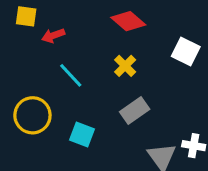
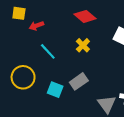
gray rectangle: (135, 111) -> (79, 81), moved

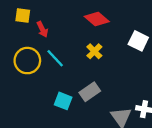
red arrow: (36, 26) -> (42, 29), turned -96
yellow circle: (23, 77) -> (27, 61), moved

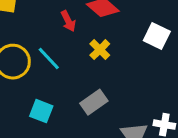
red arrow: (42, 29) -> (68, 21), moved
cyan square: (63, 101) -> (41, 111), moved

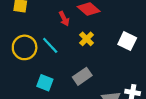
white square: (157, 36) -> (127, 41), moved

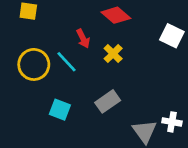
red arrow: (64, 19) -> (83, 38), moved
white square: (127, 41) -> (172, 36), moved

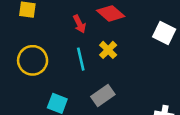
red arrow: (83, 38) -> (79, 24), moved
cyan line: (67, 62) -> (81, 59), moved, turned 30

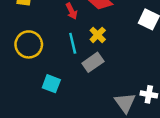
gray rectangle: (103, 96) -> (93, 62), moved

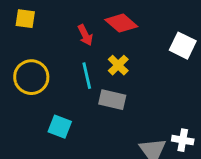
gray rectangle: (93, 62) -> (112, 100), turned 48

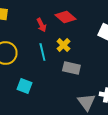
gray rectangle: (112, 100) -> (71, 68), moved

